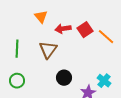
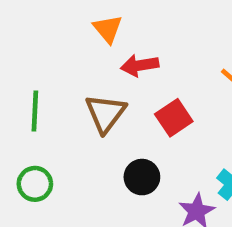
orange triangle: (41, 17) -> (108, 29), moved
red square: (85, 30) -> (174, 118), moved

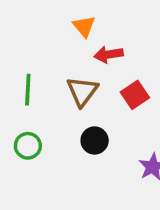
black circle: (142, 177) -> (95, 140), moved

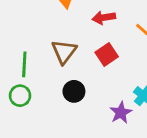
red arrow: (109, 54) -> (104, 18), moved
green line: (28, 90) -> (24, 64), moved

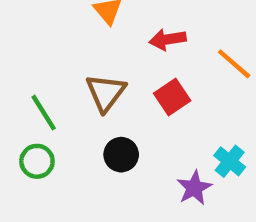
green line: (24, 64) -> (44, 113), turned -35

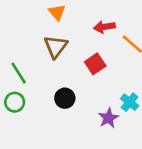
red arrow: (168, 39) -> (104, 27), moved
brown triangle: (106, 93) -> (56, 47), moved

